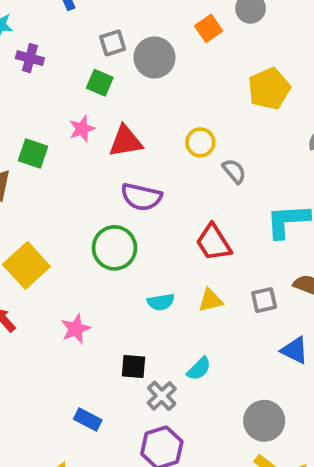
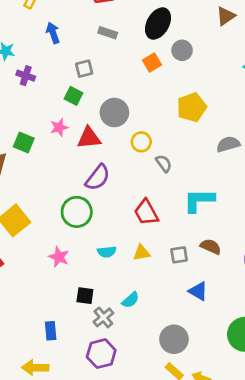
gray circle: (154, 57) -> (114, 113), moved
purple semicircle: (141, 197) -> (98, 177), turned -68
pink star: (76, 329) -> (59, 257), moved, turned -30
blue rectangle: (88, 419) -> (51, 331), turned 54

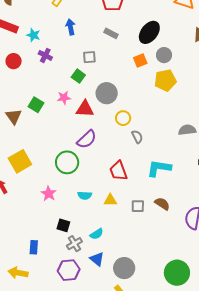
yellow pentagon: (192, 107) -> (165, 80), moved
blue triangle: (198, 291) -> (97, 259), moved

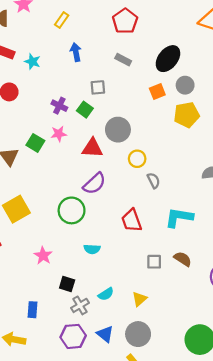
purple cross: (45, 55) -> (59, 106), moved
pink star: (64, 98) -> (59, 134), moved
pink star: (49, 194) -> (43, 256), moved
yellow triangle: (110, 200) -> (140, 299), moved, turned -40
blue triangle: (97, 259) -> (105, 334), moved

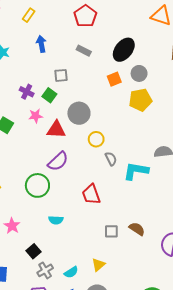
pink star: (59, 134) -> (36, 116), moved
cyan L-shape: (179, 217) -> (136, 171), moved
black square: (67, 284) -> (33, 251), turned 32
cyan semicircle: (106, 294) -> (71, 272), moved

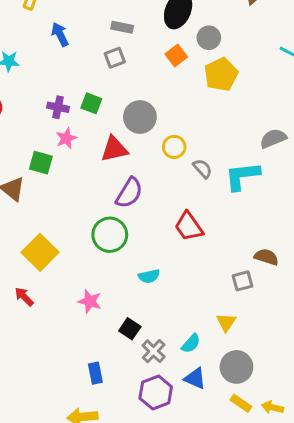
gray square: (61, 75) -> (115, 58), moved
pink star: (36, 116) -> (66, 138), moved
gray square: (111, 231) -> (242, 281), moved

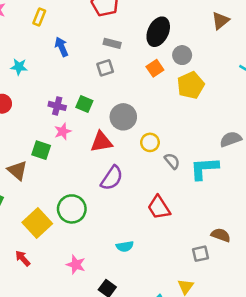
green circle: (110, 235) -> (72, 209), moved

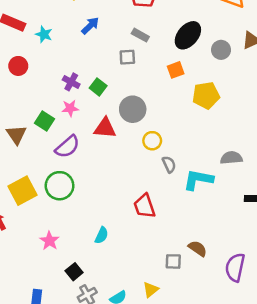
blue arrow: (61, 47) -> (90, 26), turned 54
gray circle: (182, 55) -> (221, 50), moved
purple semicircle: (112, 178) -> (67, 147), moved
cyan semicircle: (125, 246) -> (102, 235), turned -70

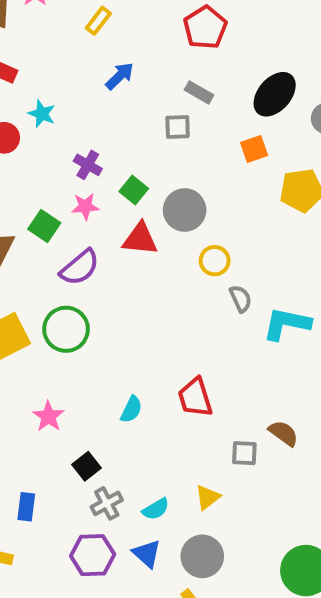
cyan star: (44, 34) -> (42, 114), moved
green square: (98, 87) -> (134, 190), moved
red trapezoid: (144, 206) -> (195, 397), moved

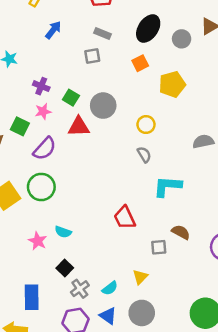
yellow circle: (215, 261) -> (146, 125), moved
cyan L-shape: (287, 324) -> (167, 186), moved
cyan semicircle: (131, 409) -> (63, 232), moved, turned 91
blue rectangle: (26, 507) -> (32, 297), size x1.5

